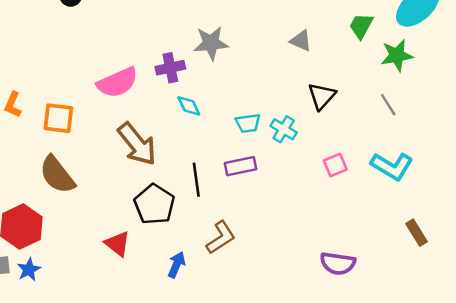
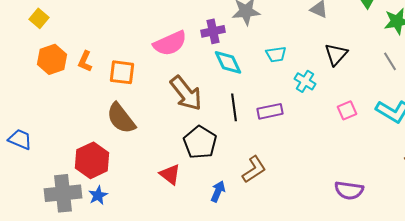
cyan diamond: (189, 106) -> (228, 62), size x1.4
cyan trapezoid: (248, 123) -> (276, 54), moved
black line: (196, 180) -> (234, 107), moved

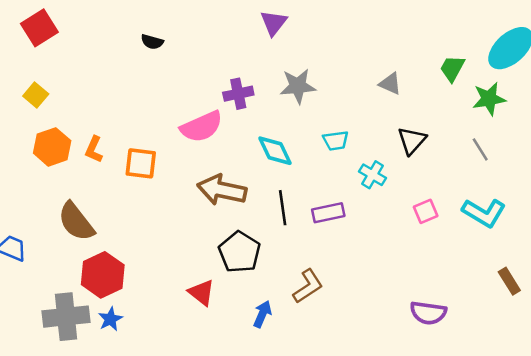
purple cross: (213, 31) -> (238, 94), moved
brown arrow: (186, 93) -> (222, 190), turned 141
brown semicircle: (121, 118) -> (76, 222), moved

